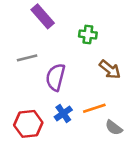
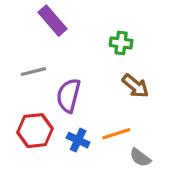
green cross: (88, 35) -> (121, 43), moved
blue cross: (63, 113) -> (78, 140), turned -30
red hexagon: (28, 124) -> (35, 131), moved

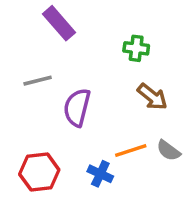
red hexagon: (35, 131) -> (39, 172), moved
blue cross: (78, 140) -> (100, 174), moved
gray semicircle: (140, 158) -> (168, 150), moved

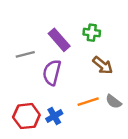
purple rectangle: (59, 23) -> (59, 40), moved
blue cross: (100, 174) -> (54, 116), moved, turned 35

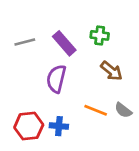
gray line: (25, 54) -> (25, 42), moved
orange line: (88, 102) -> (96, 110), turned 40
blue cross: (54, 116) -> (59, 126), turned 35

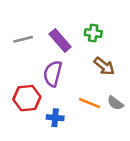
red hexagon: (29, 126) -> (27, 98), moved

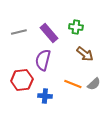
gray semicircle: (115, 103) -> (94, 84), turned -80

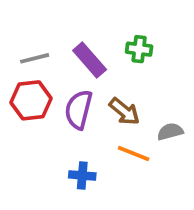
brown arrow: (85, 54) -> (124, 111), moved
red hexagon: (22, 80) -> (31, 100), moved
gray semicircle: (94, 84) -> (170, 132), moved, turned -152

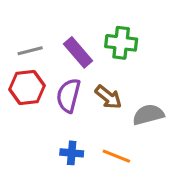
green cross: (139, 49) -> (121, 43), size x1.4
gray semicircle: (170, 132) -> (148, 115), size x1.4
orange line: (134, 154) -> (116, 156), moved

